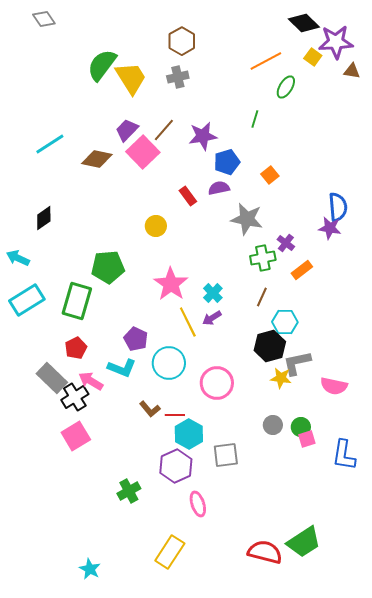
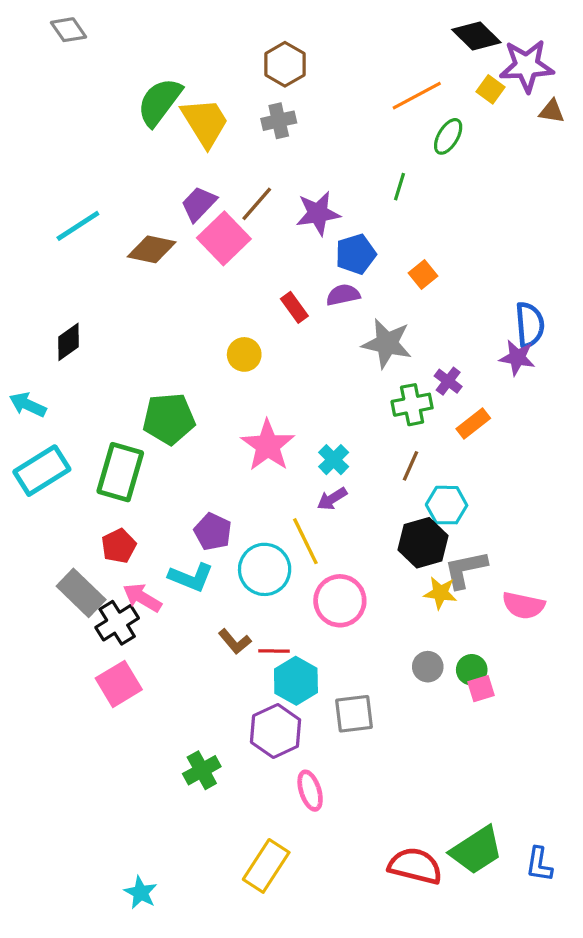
yellow line: (188, 322) -> (305, 541), moved
blue L-shape: (344, 455) -> (539, 864), moved, size x0.7

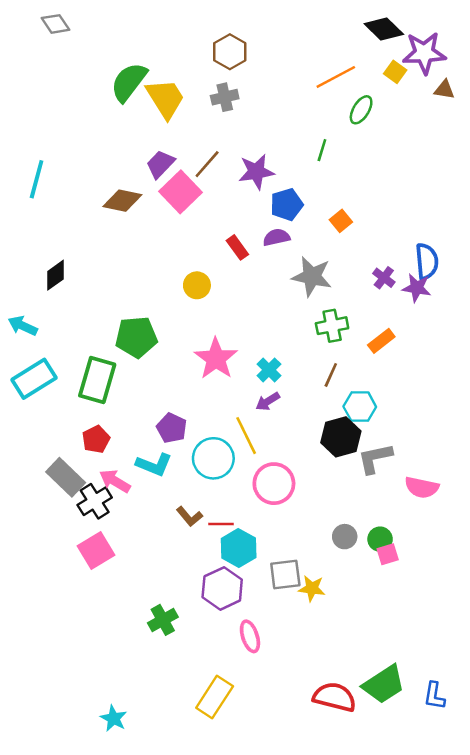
cyan line: (78, 226) -> (37, 179), moved, turned -42
purple cross: (448, 381) -> (384, 278), moved
yellow star: (440, 593) -> (312, 588), moved

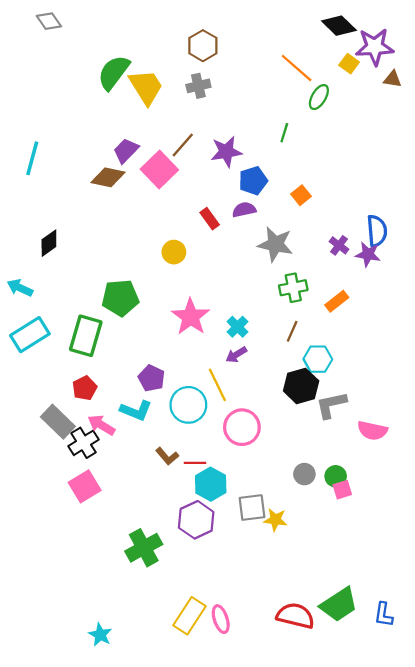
orange line: (336, 77) -> (297, 68), turned 69
purple trapezoid: (160, 164) -> (126, 151), moved
green cross: (163, 620) -> (144, 548), size x1.4
pink ellipse: (250, 636) -> (221, 619), moved

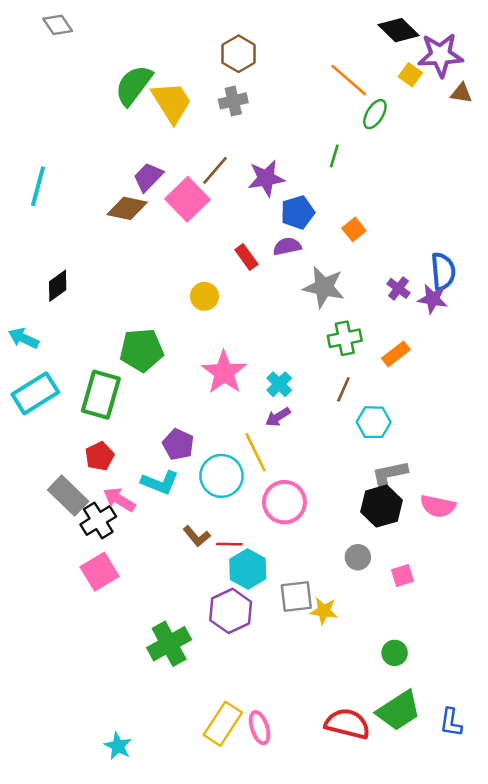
black hexagon: (301, 386) -> (381, 506), moved
green circle: (336, 476) -> (395, 653), moved

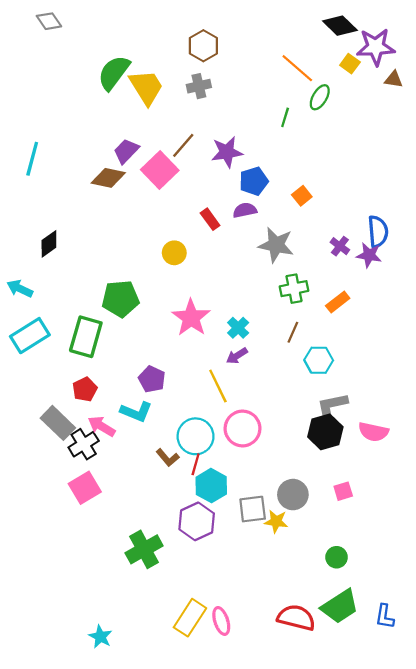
green line: (334, 156) -> (285, 117), moved
cyan circle: (222, 476) -> (196, 436), moved
red line: (229, 544) -> (196, 464), turned -75
gray circle: (358, 557) -> (293, 495), moved, size x1.4

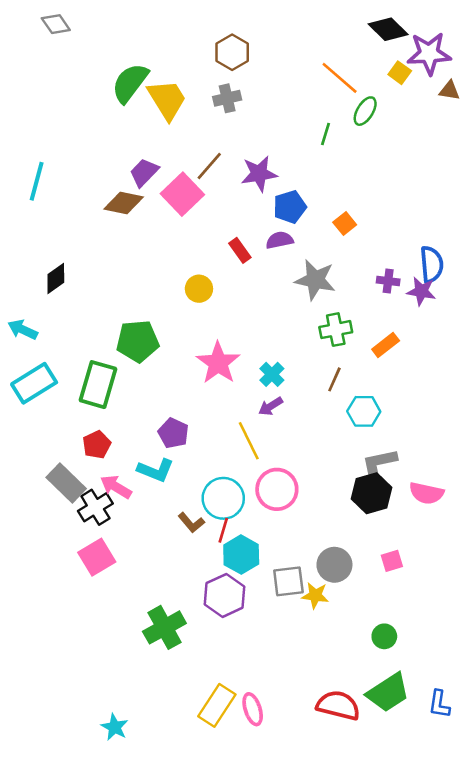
purple cross: (340, 246) -> (388, 281), turned -30

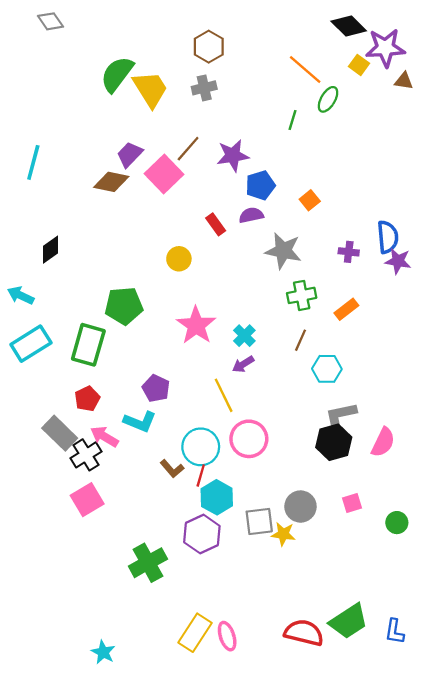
purple star: (421, 291) -> (398, 261), moved
pink semicircle: (426, 493) -> (383, 442), turned -76
green circle: (384, 636) -> (397, 523), moved

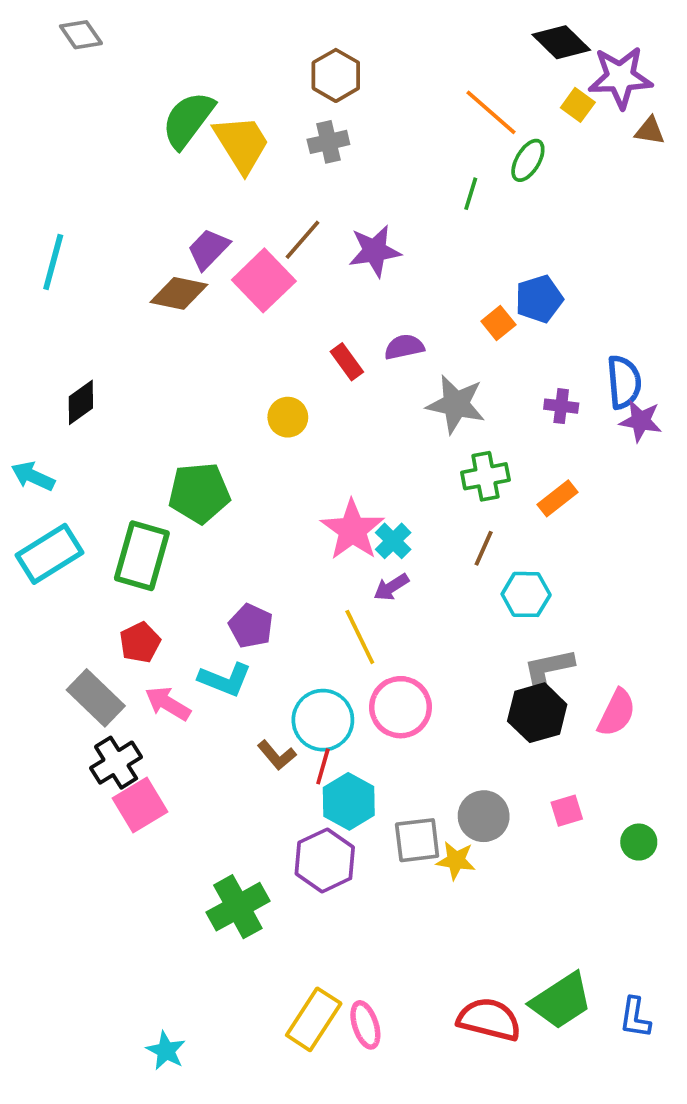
blue pentagon: (260, 185) -> (539, 299), moved
pink star: (196, 325) -> (352, 530), moved
black cross: (86, 455) -> (116, 763), moved

